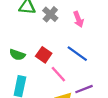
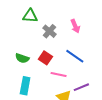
gray cross: (50, 14) -> (50, 31), moved
pink line: (58, 74) -> (59, 75), turned -35

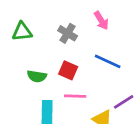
green triangle: (30, 16) -> (22, 32), moved
pink line: (59, 75) -> (75, 96), moved

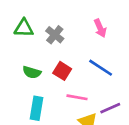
gray cross: (68, 33) -> (55, 35), moved
pink line: (75, 96) -> (77, 97), moved

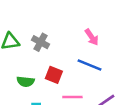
pink arrow: (100, 28) -> (92, 37), moved

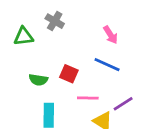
gray cross: (41, 42) -> (55, 21), moved

